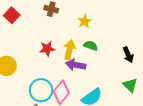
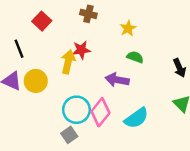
red star: (47, 49) -> (81, 50), moved
yellow arrow: (69, 50) -> (68, 62), moved

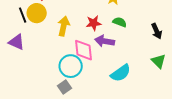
red star: (81, 50) -> (94, 23), moved
yellow circle: (36, 81) -> (37, 13), moved
pink diamond: (100, 112) -> (84, 50), moved, turned -45

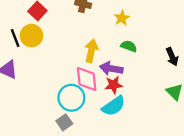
red star: (94, 23) -> (114, 85), moved
yellow arrow: (64, 26) -> (91, 51), moved
cyan semicircle: (121, 73) -> (114, 106), moved

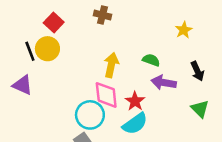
yellow star: (122, 18) -> (184, 30), moved
purple arrow: (111, 68) -> (164, 82), moved
red star: (114, 85) -> (135, 101), turned -30

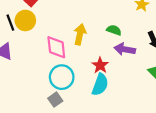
pink diamond: (106, 95) -> (56, 47), moved
cyan semicircle: (135, 124) -> (100, 85), turned -35

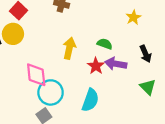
pink diamond: (56, 47) -> (36, 75), moved
red star: (100, 65) -> (96, 66), moved

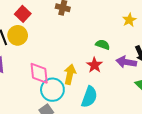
yellow arrow: (69, 48) -> (70, 74), moved
purple arrow: (116, 64) -> (126, 62), moved

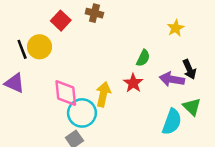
red square: (23, 14) -> (61, 21), moved
green semicircle: (103, 45) -> (143, 58), turned 96
cyan semicircle: (89, 97) -> (172, 122), moved

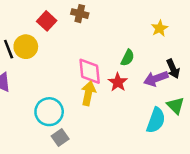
purple arrow: (172, 79) -> (156, 79), turned -30
pink diamond: (66, 93) -> (90, 71), moved
cyan circle: (82, 113) -> (49, 112), moved

